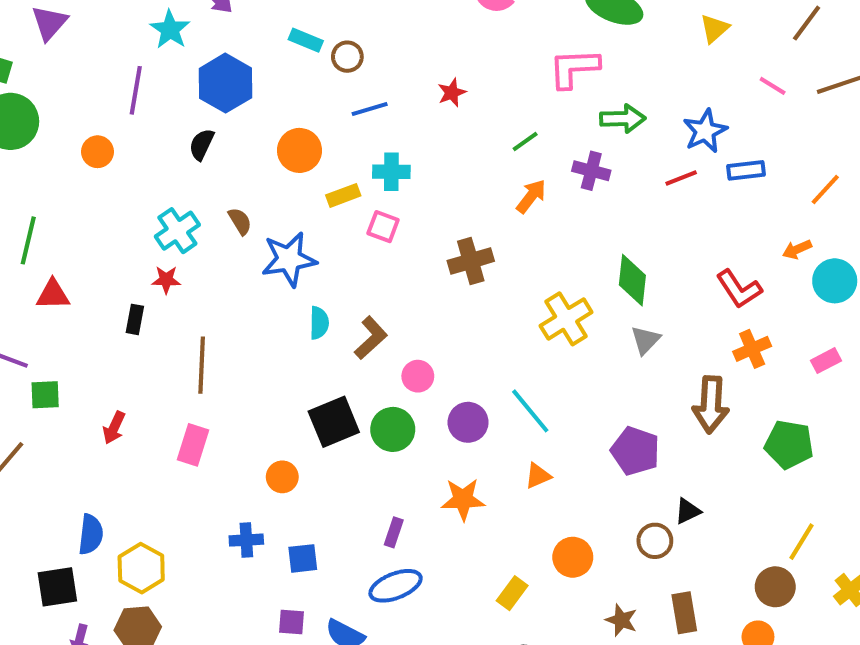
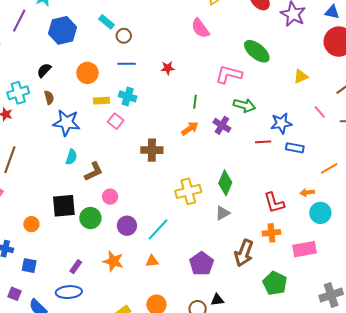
green line: (525, 141) -> (195, 102), turned -64
black semicircle: (202, 144) -> (44, 70), moved
pink rectangle: (826, 361) -> (305, 249), size x1.6
cyan line: (530, 411) -> (158, 229), turned 65

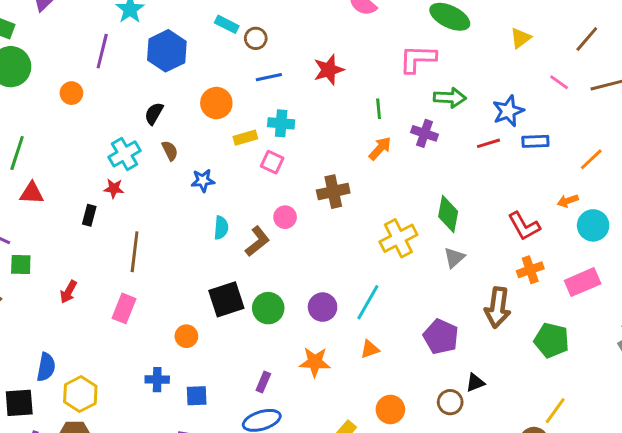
red star: (168, 68) -> (329, 70), size x1.5
blue star: (67, 123) -> (203, 181), size x0.6
pink circle: (110, 197) -> (285, 217), moved

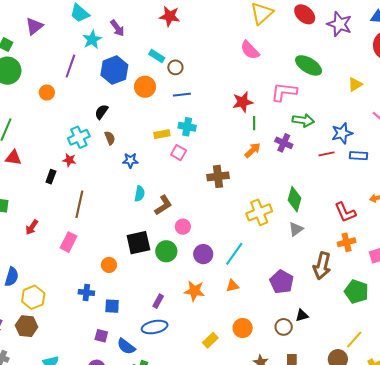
red star: (329, 70) -> (243, 102), moved
orange circle: (216, 103) -> (145, 87), moved
pink circle: (285, 217) -> (183, 227), moved

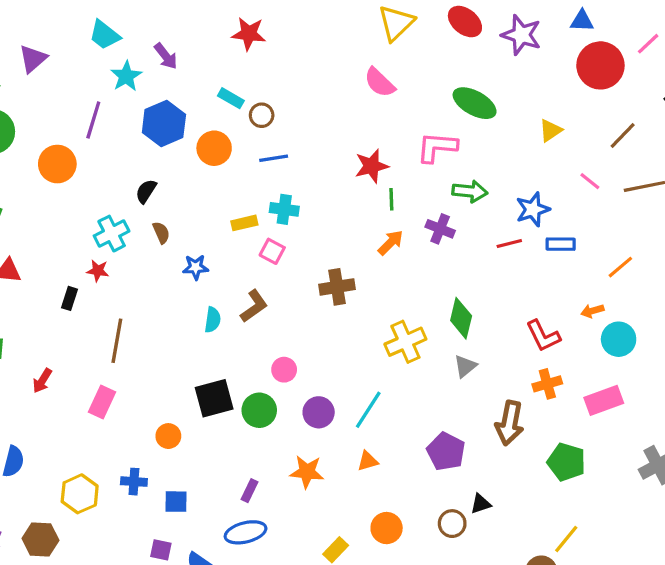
orange circle: (47, 93) -> (57, 164), size x1.5
brown L-shape: (163, 205) -> (254, 306), moved
yellow hexagon: (33, 297) -> (80, 494), moved

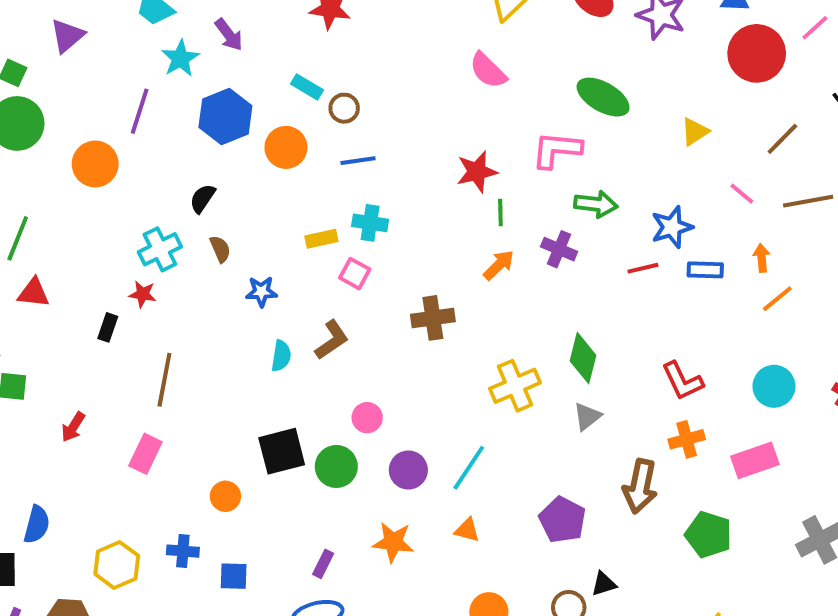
orange arrow: (592, 311) -> (762, 258), moved, turned 100
orange triangle: (368, 461) -> (467, 530), turned 30

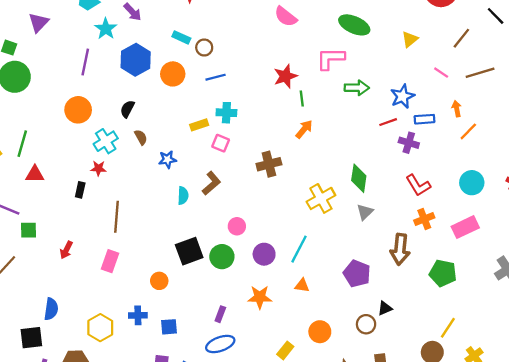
orange circle: (95, 164) -> (78, 110), moved
purple cross: (559, 249) -> (409, 143), moved

